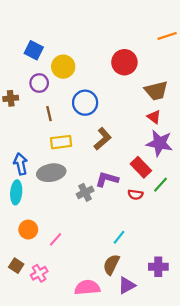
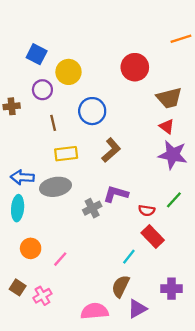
blue arrow: (21, 164) -> (22, 177), turned -75
red rectangle: (141, 167) -> (153, 237), moved

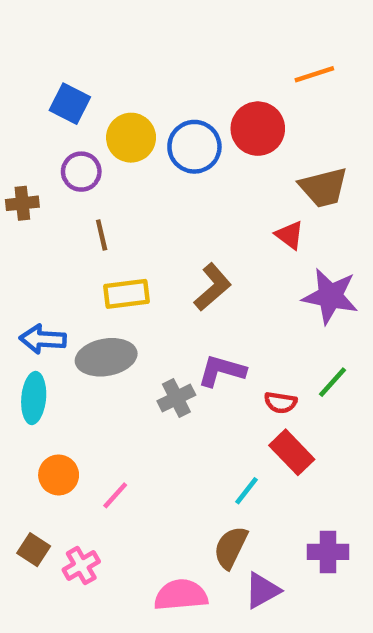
orange line: (181, 39) -> (314, 74), moved
blue circle: (92, 111) -> (194, 147), moved
red triangle: (167, 126) -> (290, 235), moved

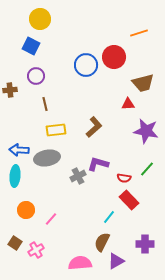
yellow circle: (131, 138) -> (40, 19), moved
red triangle: (290, 235) -> (128, 104), turned -40

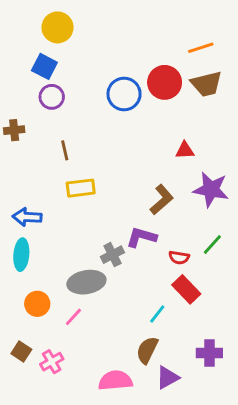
purple circle: (36, 76) -> (52, 97), moved
brown trapezoid: (143, 83) -> (207, 84), moved
brown L-shape: (94, 127) -> (162, 200), moved
gray ellipse: (47, 158) -> (86, 282), moved

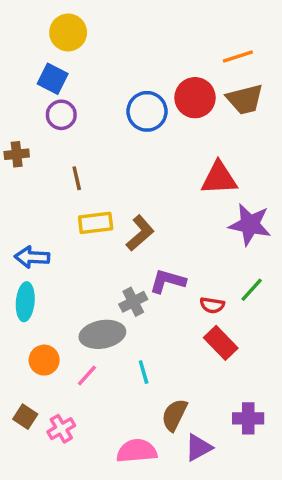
red triangle: (185, 150) -> (219, 178), size x1.6
brown L-shape: (162, 200) -> (140, 233), moved
cyan line: (157, 314) -> (144, 372), moved, turned -54

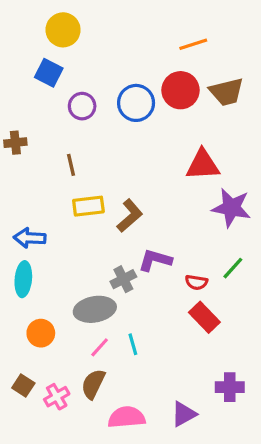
orange line: (238, 56) -> (193, 44), moved
purple circle: (61, 115) -> (82, 106), moved
pink line: (87, 375) -> (100, 347), moved
brown semicircle: (174, 415) -> (93, 384), moved

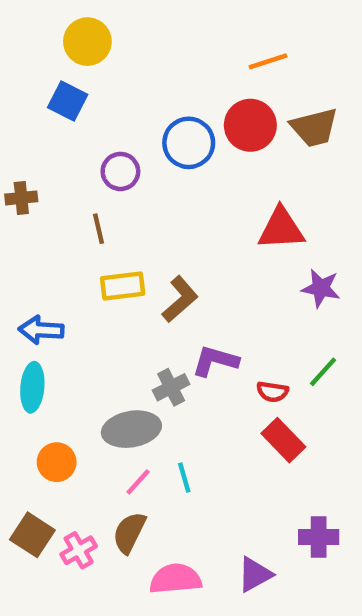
purple circle: (82, 106) -> (120, 171), moved
purple star: (231, 208) -> (321, 288), size x0.7
brown square: (23, 386) -> (32, 535), size x1.4

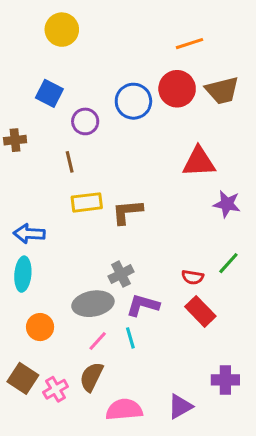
blue square: (68, 101) -> (49, 93), moved
brown L-shape: (180, 299) -> (127, 212), turned -144
purple L-shape: (215, 361) -> (143, 305), moved

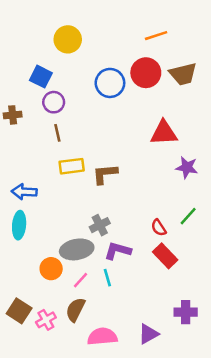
yellow circle: (62, 30) -> (68, 39), moved
purple circle: (85, 121) -> (54, 102), moved
red semicircle: (193, 277) -> (159, 228), turned 48
orange circle: (40, 327) -> (51, 269), moved

